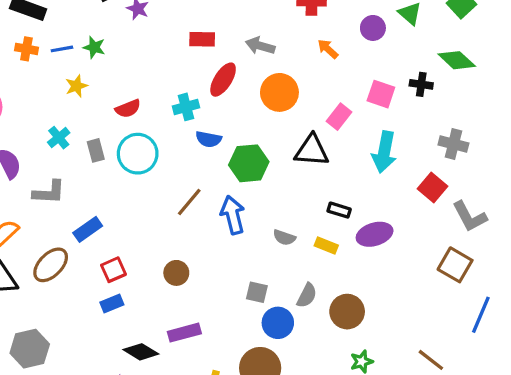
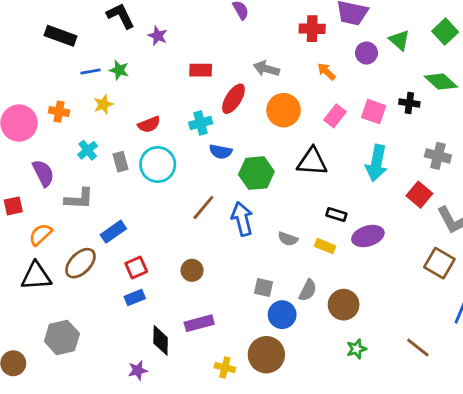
red rectangle: (202, 39) -> (201, 70), moved
orange cross: (26, 49) -> (59, 112), moved
pink rectangle: (339, 117) -> (335, 116), moved
black diamond: (141, 352) -> (161, 340), turned 60

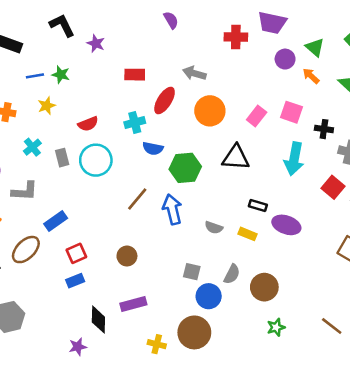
orange arrow: (326, 72) -> (311, 76), moved
black cross: (409, 103) -> (324, 129), moved
purple ellipse: (368, 236) -> (286, 225), turned 36

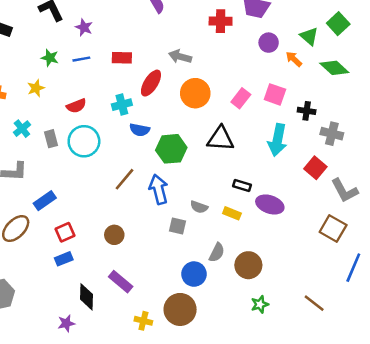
green triangle: (315, 47) -> (309, 36), moved
blue line: (35, 76) -> (81, 59), moved
gray square: (192, 272) -> (178, 226), moved
purple rectangle: (133, 304) -> (121, 282), turned 55

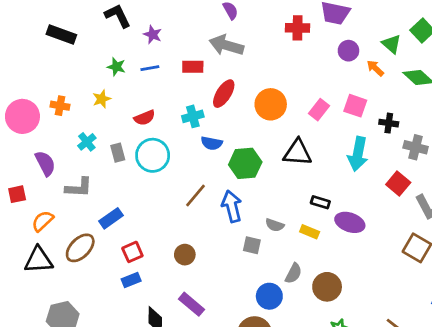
gray arrow: (180, 57) -> (226, 45), moved, size x1.4

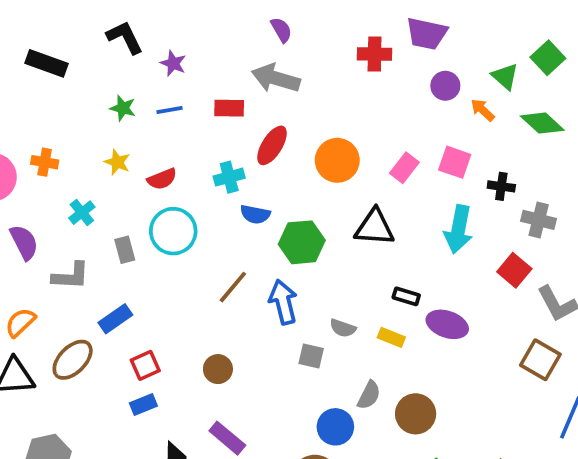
yellow star: (102, 99) -> (117, 162), moved, turned -30
gray rectangle: (118, 153) -> (125, 250), moved

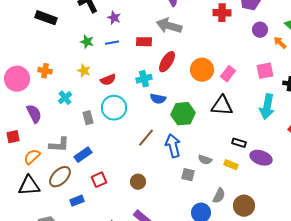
pink square: (455, 162) -> (265, 71), turned -30
pink rectangle: (404, 168) -> (228, 74), moved
gray L-shape: (71, 276) -> (59, 145), moved
blue rectangle: (143, 404) -> (77, 201), moved

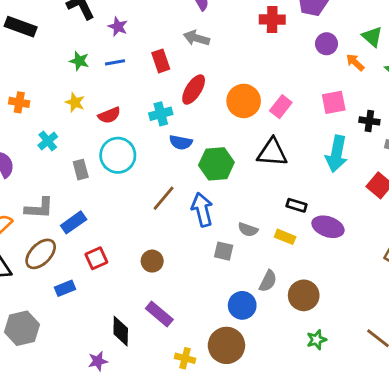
gray arrow: (169, 26) -> (196, 38), size x0.7
red rectangle: (144, 42) -> (161, 61), turned 70

